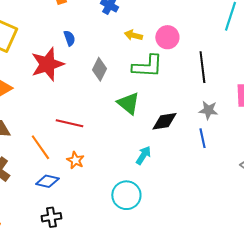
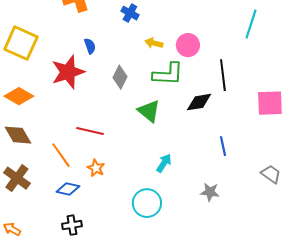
gray star: (208, 110) -> (210, 192), moved
black diamond: (164, 121) -> (199, 102), moved

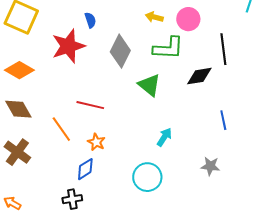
gray diamond: (120, 77) -> (120, 51), size x1.4
blue diamond: (68, 189) -> (85, 169), moved, turned -45

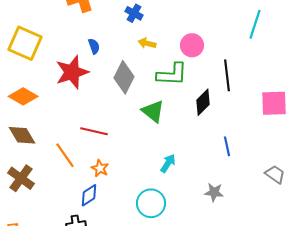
yellow arrow: (154, 17) -> (147, 43), moved
black diamond: (199, 76) -> (203, 102), turned -36

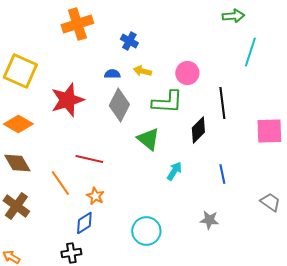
blue semicircle: (94, 46) -> (112, 74), moved, turned -70
cyan arrow: (168, 163) -> (174, 171), moved

